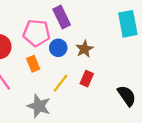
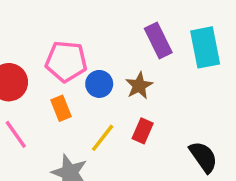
purple rectangle: (62, 17) -> (158, 40), moved

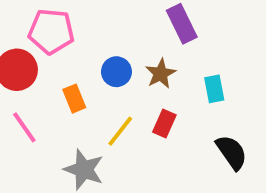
cyan rectangle: (205, 47) -> (214, 89), moved, size x0.6
pink pentagon: (66, 61) -> (51, 31), moved

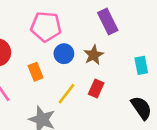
pink pentagon: (51, 31) -> (46, 27), moved
cyan rectangle: (214, 89) -> (141, 65), moved

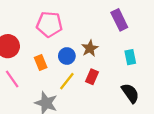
purple rectangle: (108, 21) -> (119, 20), moved
blue circle: (64, 54) -> (67, 56), moved

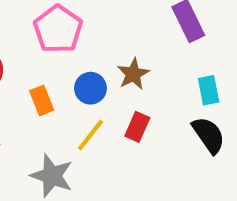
pink pentagon: (49, 24) -> (58, 29), turned 30
black semicircle: (130, 93) -> (209, 135), moved

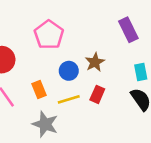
orange rectangle: (42, 100) -> (39, 89), moved
yellow line: (90, 135) -> (69, 99), turned 35

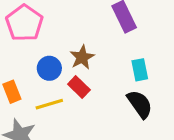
red rectangle: (97, 94) -> (79, 87), moved, turned -70

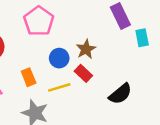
cyan rectangle: (140, 70) -> (142, 38), moved
black semicircle: (140, 104) -> (120, 94), moved, turned 85

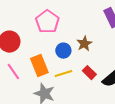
red rectangle: (83, 73) -> (89, 73), moved
orange rectangle: (29, 77) -> (39, 66), size x1.5

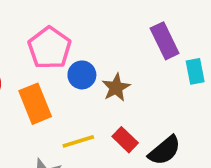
blue circle: (63, 51) -> (82, 75), moved
orange rectangle: (39, 66) -> (35, 104), moved

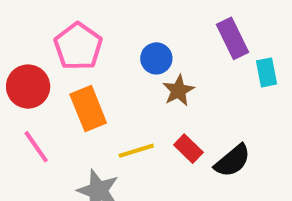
pink pentagon: (50, 48) -> (78, 46), moved
blue circle: (82, 75) -> (156, 58), moved

